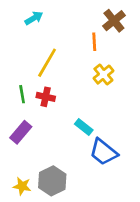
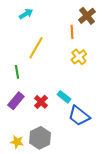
red cross: (46, 97) -> (41, 102), moved, turned 32

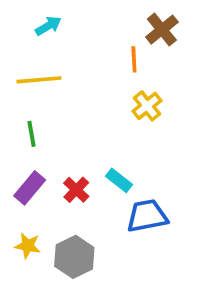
yellow line: (36, 48) -> (39, 80), moved, turned 55
blue trapezoid: (79, 116) -> (147, 216), turned 130
yellow star: (17, 142) -> (28, 246), moved

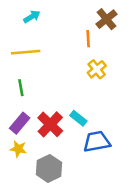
red cross: (76, 190) -> (50, 124), size x1.5
yellow star: (28, 246) -> (18, 149), moved

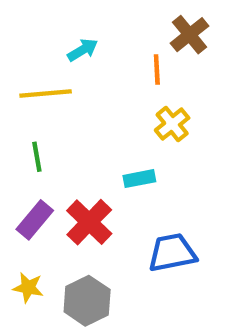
cyan arrow: (32, 17) -> (83, 50), moved
cyan rectangle: (78, 118) -> (139, 179), moved, turned -49
yellow star: (18, 149) -> (28, 288), moved

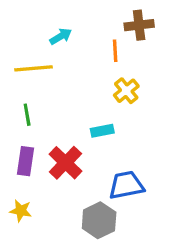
brown cross: (190, 35) -> (139, 25), turned 32
purple rectangle: (35, 220) -> (25, 161), turned -32
gray hexagon: (87, 301) -> (99, 220), moved

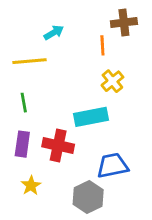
cyan rectangle: (102, 131) -> (91, 117), size x1.6
red cross: (65, 163) -> (58, 146), turned -32
yellow star: (21, 211) -> (31, 186), moved, turned 30

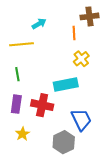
blue trapezoid: (112, 166) -> (81, 120), turned 75

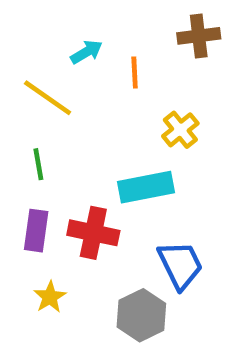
orange line: (74, 33) -> (135, 73), moved
yellow line: (22, 44) -> (48, 98), turned 40

